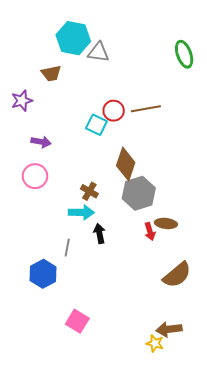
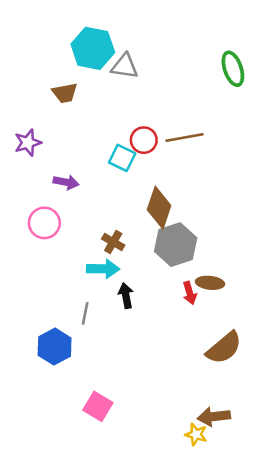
purple star: (22, 101) -> (28, 143), moved
purple arrow: (41, 142) -> (66, 182), moved

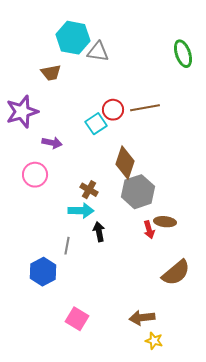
purple star: (28, 143) -> (22, 112), size x1.5
cyan square: (122, 158) -> (96, 124), turned 30
brown arrow: (214, 417) -> (142, 318), moved

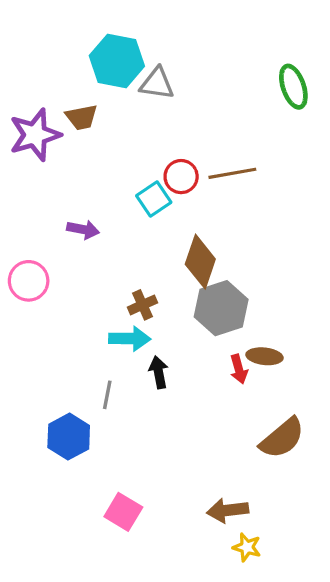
purple star: (22, 112) -> (35, 135), moved
pink circle: (35, 175) -> (29, 281), moved
brown cross: (89, 190) -> (143, 305), turned 36

